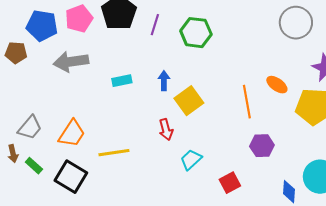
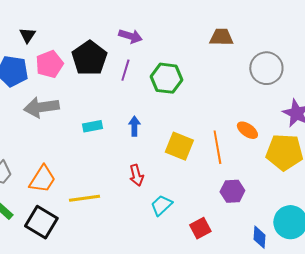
yellow square: (189, 101) -> (179, 146), moved, turned -32

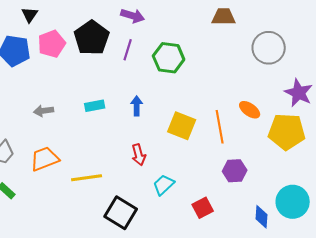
gray arrow: (41, 107) -> (44, 111), moved, size x0.6
orange trapezoid: (42, 179) -> (45, 159), turned -144
black square: (41, 222) -> (121, 213), moved

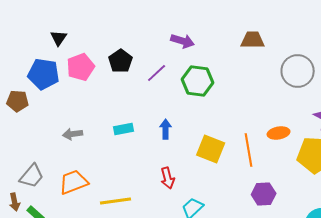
purple arrow: (133, 16) -> (183, 41), moved
black pentagon: (92, 38) -> (121, 61), size x0.7
purple line: (128, 50) -> (157, 73), turned 30
orange ellipse: (250, 110) -> (279, 133), turned -45

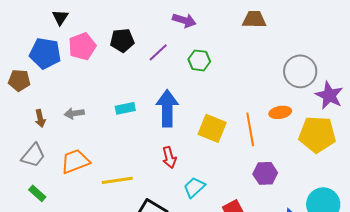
black pentagon: (121, 61) -> (122, 40), turned 30
gray circle: (298, 71) -> (300, 71), moved
green hexagon: (198, 81) -> (199, 60), size x0.7
blue arrow: (166, 129) -> (167, 108), size x1.8
brown arrow: (15, 202) -> (40, 118), moved

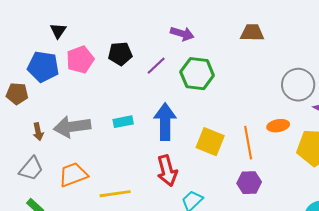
green hexagon: (199, 60) -> (197, 74), size x1.5
gray arrow: (74, 113) -> (72, 127), size x1.8
red arrow: (169, 157) -> (167, 171), size x1.4
purple hexagon: (265, 173) -> (249, 183), moved

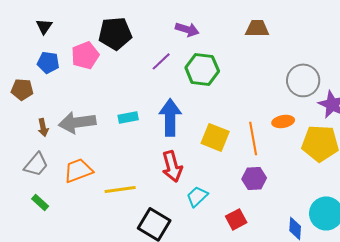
black triangle: (58, 31) -> (44, 26), moved
black pentagon: (120, 54) -> (115, 33), moved, size x1.4
blue pentagon: (43, 67) -> (48, 62), size x0.7

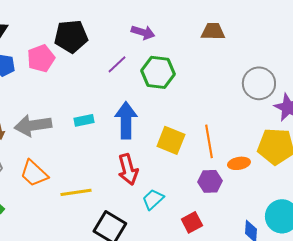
orange ellipse: (283, 121) -> (239, 163), moved
orange trapezoid: (78, 170) -> (34, 173), turned -116

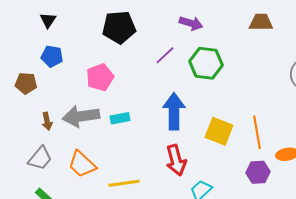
pink pentagon: (41, 58) -> (100, 77), moved
cyan rectangle: (84, 120) -> (120, 118), moved

